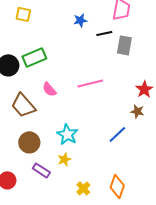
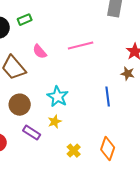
green rectangle: (34, 57) -> (25, 20), size x0.6
blue line: (117, 134) -> (108, 97), turned -54

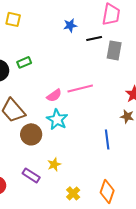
pink semicircle: (40, 52) -> (54, 95), moved, turned -84
cyan star: (58, 97) -> (57, 119), moved
brown circle: (20, 105) -> (31, 134), moved

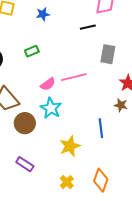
blue star: (70, 25) -> (43, 14), moved
gray rectangle: (114, 50) -> (108, 54), moved
green rectangle: (24, 62) -> (32, 51), moved
yellow star: (54, 164) -> (70, 146), moved, size x1.5

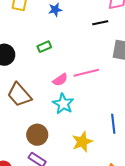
brown circle: (25, 123) -> (37, 135), moved

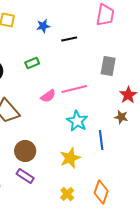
black line: (100, 23) -> (69, 39), moved
cyan star: (63, 104) -> (77, 121), moved

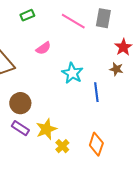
pink line: (74, 89) -> (73, 21), moved, turned 45
yellow star: (70, 158) -> (46, 129), moved

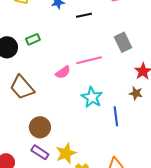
green rectangle: (27, 15) -> (33, 39), moved
gray rectangle: (103, 18) -> (123, 42), turned -36
pink line: (73, 21) -> (89, 60), moved, turned -45

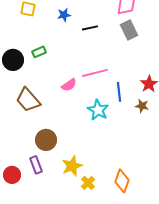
gray rectangle: (123, 42) -> (129, 30), moved
blue line: (116, 116) -> (119, 92), moved
purple rectangle: (40, 152) -> (36, 165), moved, turned 36

